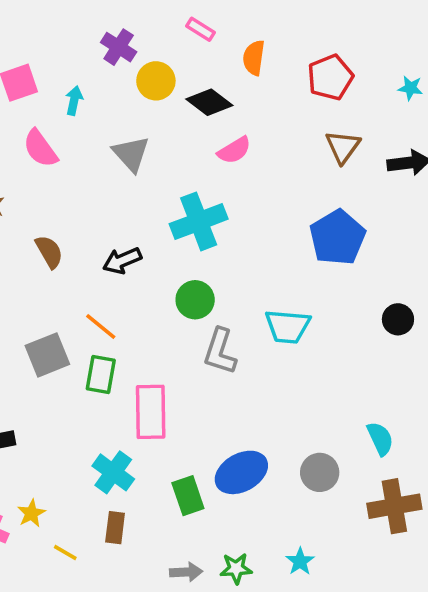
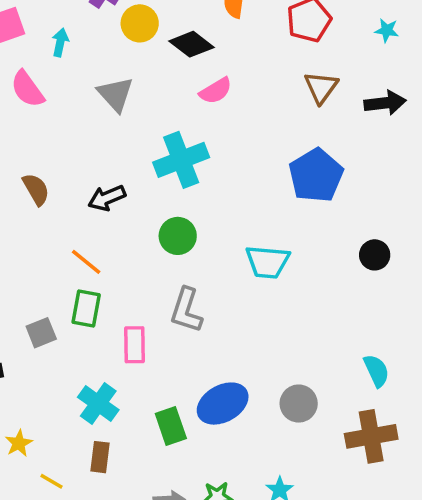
gray L-shape: (220, 351) -> (186, 310), moved
gray square: (47, 355) -> (41, 333), moved, size x0.7
pink rectangle: (151, 412) -> (134, 345), size x0.7
cyan semicircle: (380, 439) -> (376, 371), moved

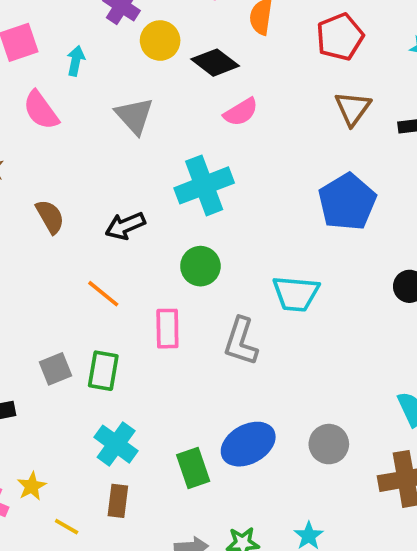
green rectangle: (86, 308) -> (103, 371), moved
gray L-shape: (186, 310) -> (241, 341), moved
pink rectangle: (134, 345) -> (167, 329), moved

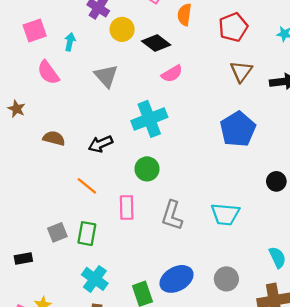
brown semicircle: (50, 217) -> (54, 138), turned -45
cyan trapezoid: (296, 294) -> (225, 214), moved

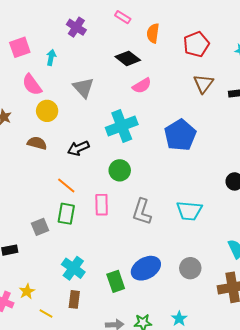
yellow circle: (122, 29) -> (47, 111), moved
blue pentagon: (238, 129) -> (180, 135), moved
green rectangle: (87, 234) -> (66, 214), moved

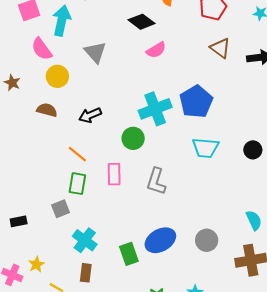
cyan arrow: (51, 57) -> (62, 21), size x1.8
brown triangle: (203, 84) -> (220, 48), turned -30
cyan cross: (122, 126) -> (155, 109), moved
cyan trapezoid: (189, 211) -> (206, 148), moved
gray square: (40, 227) -> (61, 209), moved

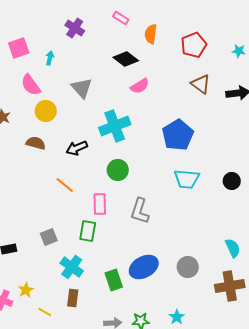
cyan arrow: (62, 21) -> (50, 58), size x0.5
cyan cross: (155, 109) -> (115, 126), moved
green rectangle: (77, 184) -> (88, 231), moved

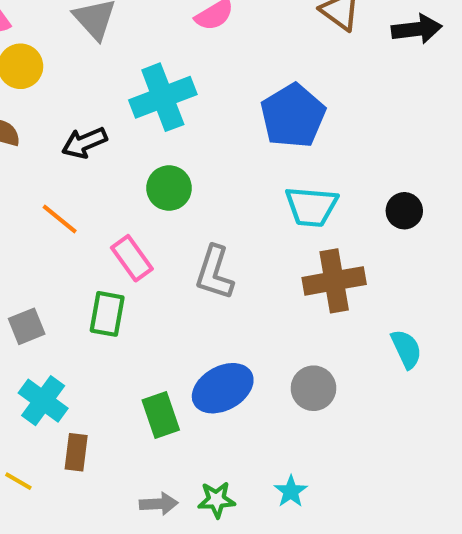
pink rectangle: (100, 204) -> (132, 258), turned -35
cyan cross: (72, 267) -> (43, 401), moved
brown cross: (230, 286) -> (334, 281), moved

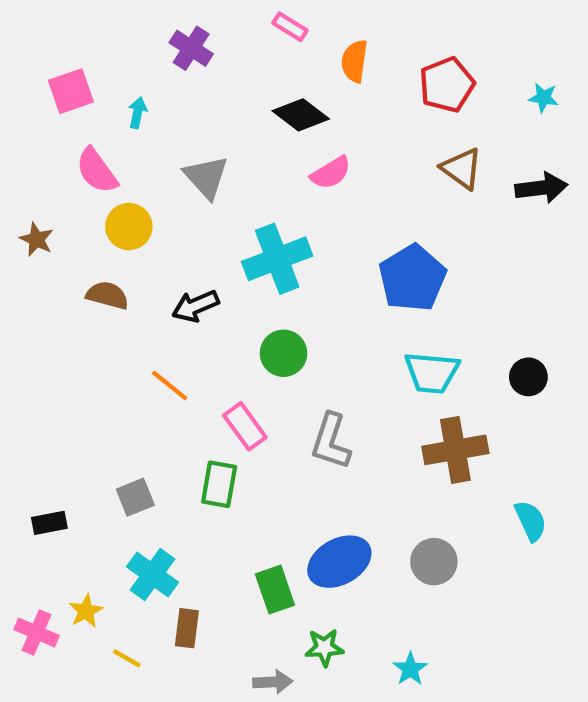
green star: (216, 500) -> (324, 648), moved

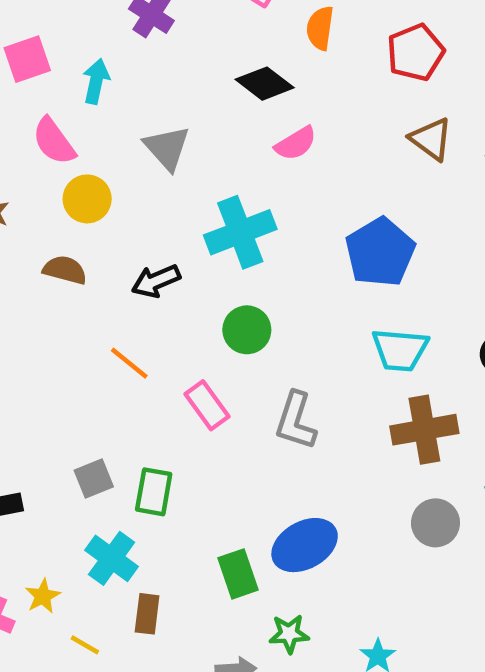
cyan arrow: (137, 113) -> (96, 81), size x1.4
green rectangle: (219, 484) -> (154, 492), moved
gray circle: (434, 562) -> (435, 523), moved

